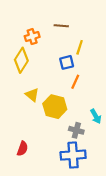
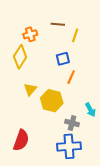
yellow line: (80, 47) -> (75, 35), moved
yellow triangle: (32, 95) -> (30, 89), turned 32
red semicircle: (22, 149) -> (21, 140), size x1.5

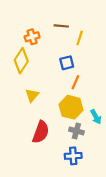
yellow hexagon: (52, 101) -> (71, 107), moved
red semicircle: (21, 140) -> (41, 132), moved
blue cross: (69, 146) -> (73, 156), size x0.7

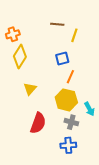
orange cross: (32, 37) -> (13, 34), moved

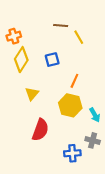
yellow line: (74, 35) -> (79, 37), turned -48
blue square: (62, 59) -> (52, 60), moved
gray cross: (71, 122) -> (93, 140), moved

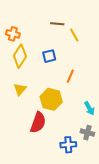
orange cross: (14, 36) -> (13, 34), turned 32
yellow triangle: (32, 94) -> (20, 89), moved
yellow hexagon: (70, 105) -> (51, 99), moved

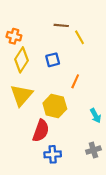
yellow triangle: (20, 89) -> (21, 95), size x1.6
gray cross: (87, 133) -> (93, 150), moved, turned -32
blue cross: (68, 145) -> (53, 154), moved

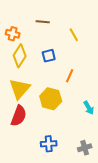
brown line: (61, 25) -> (43, 22), moved
red semicircle: (41, 131) -> (19, 116), moved
gray cross: (93, 150) -> (85, 148), moved

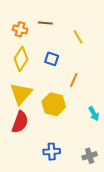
orange cross: (13, 34) -> (20, 29), moved
blue square: (49, 56) -> (52, 59), turned 32

